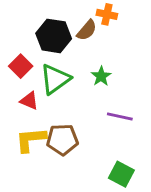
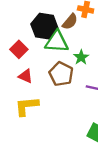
green triangle: (55, 79) -> (57, 42), moved, turned 40
brown pentagon: (62, 140) -> (61, 74), moved, turned 30

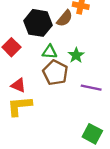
green triangle: (57, 42) -> (50, 52), moved, size x0.6
red triangle: (26, 76) -> (18, 85), moved

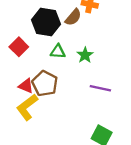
brown pentagon: (55, 73) -> (45, 83), moved
yellow L-shape: (20, 106) -> (27, 107), turned -32

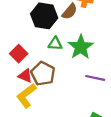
red square: (19, 47) -> (19, 54), moved
green star: (85, 55) -> (81, 47), size x1.6

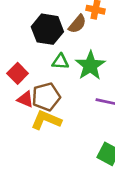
brown pentagon: (43, 74) -> (46, 97), turned 30
yellow L-shape: (26, 96) -> (46, 120), moved, turned 60

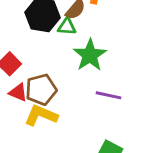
green triangle: (60, 62) -> (67, 26), moved

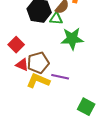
green star: (90, 55) -> (72, 39), turned 30
purple line: (109, 95) -> (60, 77), moved

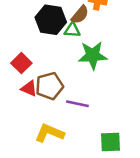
yellow L-shape: (38, 81) -> (49, 133), moved
green square: (86, 107) -> (111, 142), turned -30

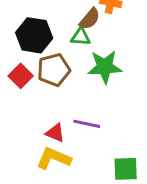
black hexagon: (51, 20) -> (34, 35), moved
brown pentagon: (49, 86) -> (54, 70), moved
red triangle: (29, 88) -> (55, 133), moved

